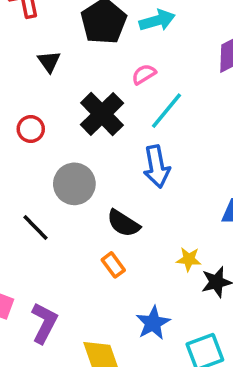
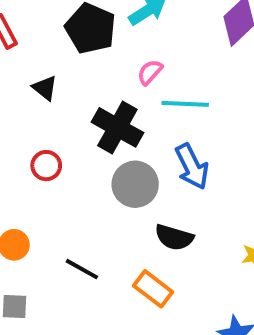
cyan line: (166, 111) -> (185, 104), turned 69
gray circle: (74, 184) -> (135, 184), moved
orange rectangle: (113, 265) -> (153, 289), moved, size x1.4

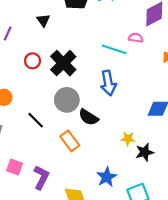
pink semicircle: (150, 72) -> (136, 38), moved, turned 40
black cross: (117, 127) -> (63, 63), moved
gray circle: (135, 184) -> (67, 100), moved

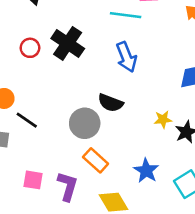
gray circle: (67, 100) -> (85, 123), moved
black line: (36, 120) -> (27, 120), moved
orange rectangle: (70, 141) -> (96, 160), moved

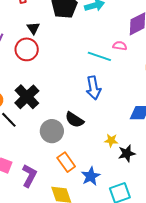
black cross: (68, 43) -> (27, 97), moved
red circle: (30, 48) -> (27, 49), moved, size x1.5
orange rectangle: (96, 160) -> (66, 162), moved

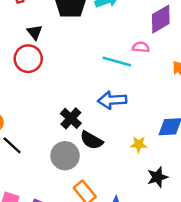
blue arrow: (93, 88) -> (112, 100), turned 100
black cross: (27, 97) -> (71, 118), moved, size x0.7
yellow star: (111, 140) -> (139, 144), moved

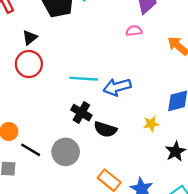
black triangle: (35, 32) -> (30, 38), turned 42
cyan line: (117, 61) -> (84, 79), moved
gray circle: (65, 156) -> (66, 152), moved

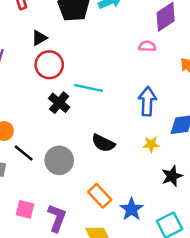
red circle: (29, 64) -> (49, 65), moved
blue arrow: (117, 87) -> (147, 101), moved, turned 100
black cross: (81, 113) -> (59, 103), moved

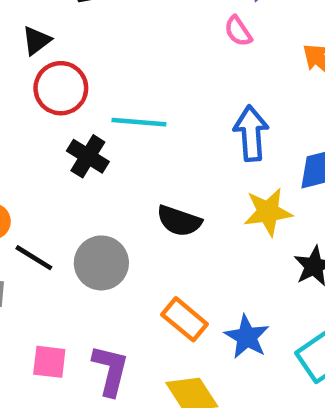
pink semicircle: (147, 46) -> (238, 31), turned -119
yellow star: (151, 144) -> (268, 212), size x1.5

